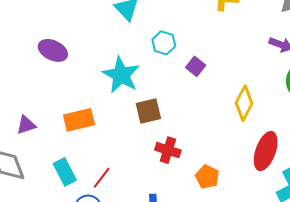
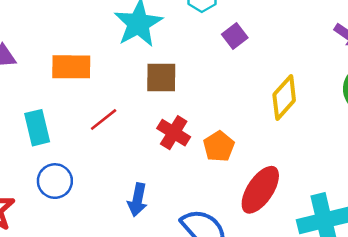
red ellipse: (266, 151) -> (260, 190), moved
orange pentagon: (207, 177) -> (219, 146), moved
red line: (102, 178) -> (104, 119), moved

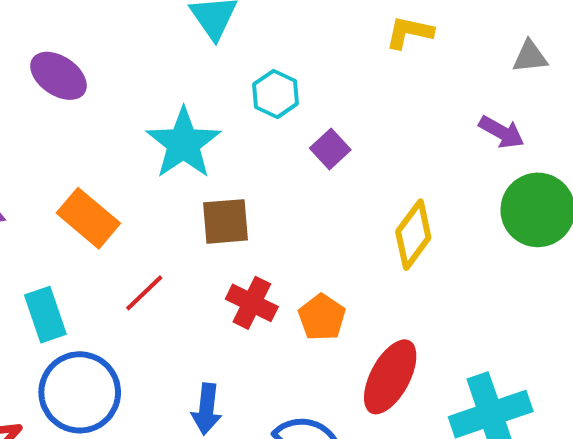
orange rectangle: (71, 67) -> (88, 218), turned 45
blue circle: (55, 181) -> (80, 392), size x1.5

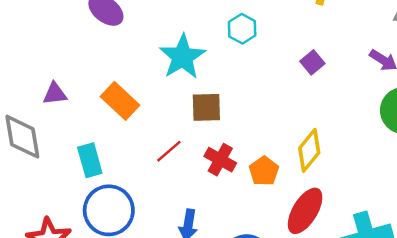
purple square: (330, 149) -> (312, 62), moved
yellow diamond: (413, 235) -> (309, 150), moved
red line: (144, 293) -> (169, 151), moved

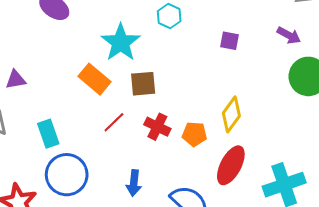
purple square: (312, 62) -> (230, 41), turned -36
orange rectangle: (120, 101) -> (95, 79), moved
orange pentagon: (264, 171) -> (194, 134), turned -30

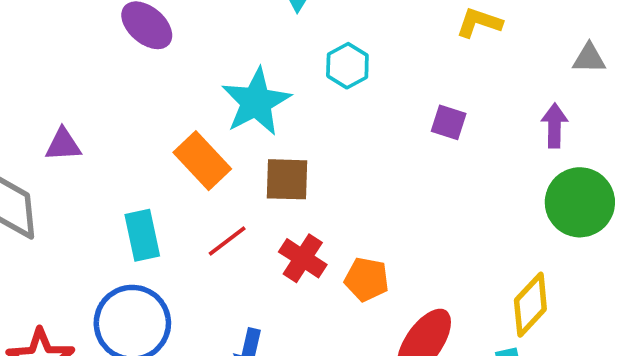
purple arrow: (289, 35) -> (554, 126), turned -125
yellow diamond: (231, 114) -> (530, 305), moved
cyan rectangle: (48, 134) -> (142, 235), moved

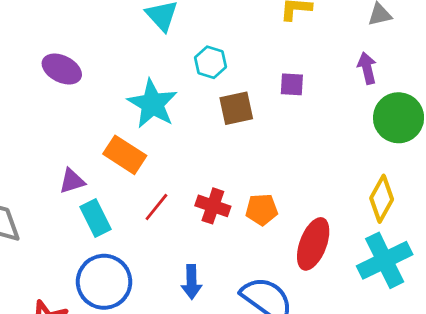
purple triangle: (63, 145) -> (72, 181), moved
brown square: (287, 179) -> (236, 108), moved

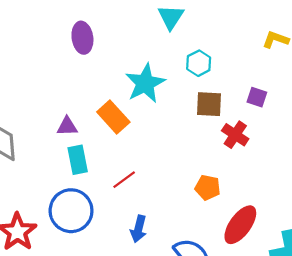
purple ellipse: (62, 69) -> (82, 38), turned 40
red cross: (213, 206) -> (235, 135), moved
red line: (156, 207) -> (124, 180), moved

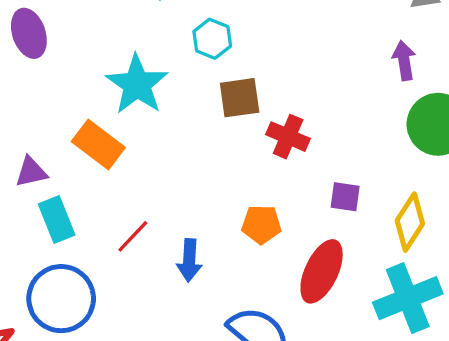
purple square: (257, 97) -> (345, 197), moved
blue arrow: (139, 229) -> (189, 260), moved

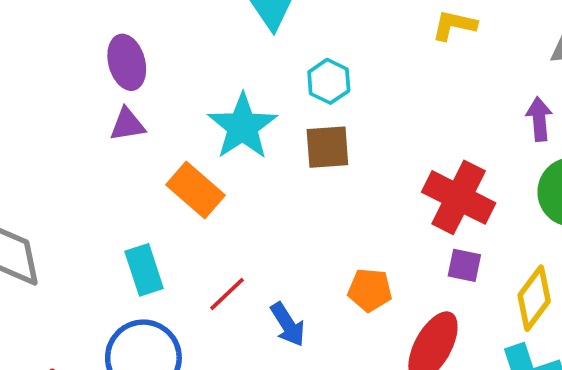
brown square: (240, 98) -> (327, 147), moved
red cross: (288, 137) -> (459, 197), moved, size x1.5
purple triangle: (31, 172) -> (127, 125), moved
blue arrow: (189, 260) -> (288, 324), turned -39

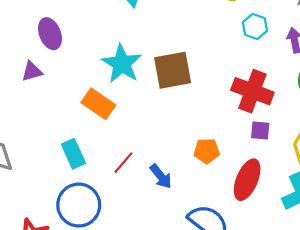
cyan hexagon: (329, 81) -> (255, 27), moved
purple triangle: (127, 125) -> (32, 71), moved
brown square: (327, 147) -> (173, 70), size x1.4

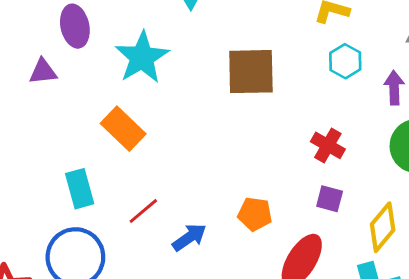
cyan star: (122, 64) -> (142, 57), moved
brown square: (173, 70) -> (251, 72), moved
red cross: (252, 91) -> (328, 145), size x0.6
blue arrow: (161, 176) -> (189, 237), turned -96

